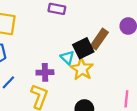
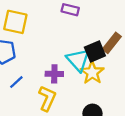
cyan triangle: (67, 57) -> (78, 60), size x1.6

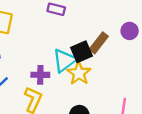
cyan triangle: (78, 60) -> (64, 60), turned 35

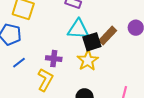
cyan triangle: (64, 60) -> (78, 29), moved, turned 35

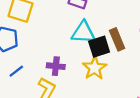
brown rectangle: (108, 36) -> (117, 39), turned -66

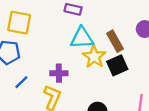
black square: (99, 47) -> (117, 65), moved
yellow star: (95, 68) -> (94, 57), moved

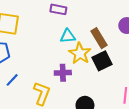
cyan triangle: (82, 38) -> (68, 36), size x0.7
purple cross: (59, 73) -> (63, 73), moved

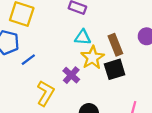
purple cross: (63, 73) -> (71, 75), turned 35
blue line: (12, 80) -> (28, 60), moved

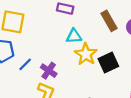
brown rectangle: (115, 45) -> (109, 21), moved
purple cross: (71, 75) -> (49, 71), moved

